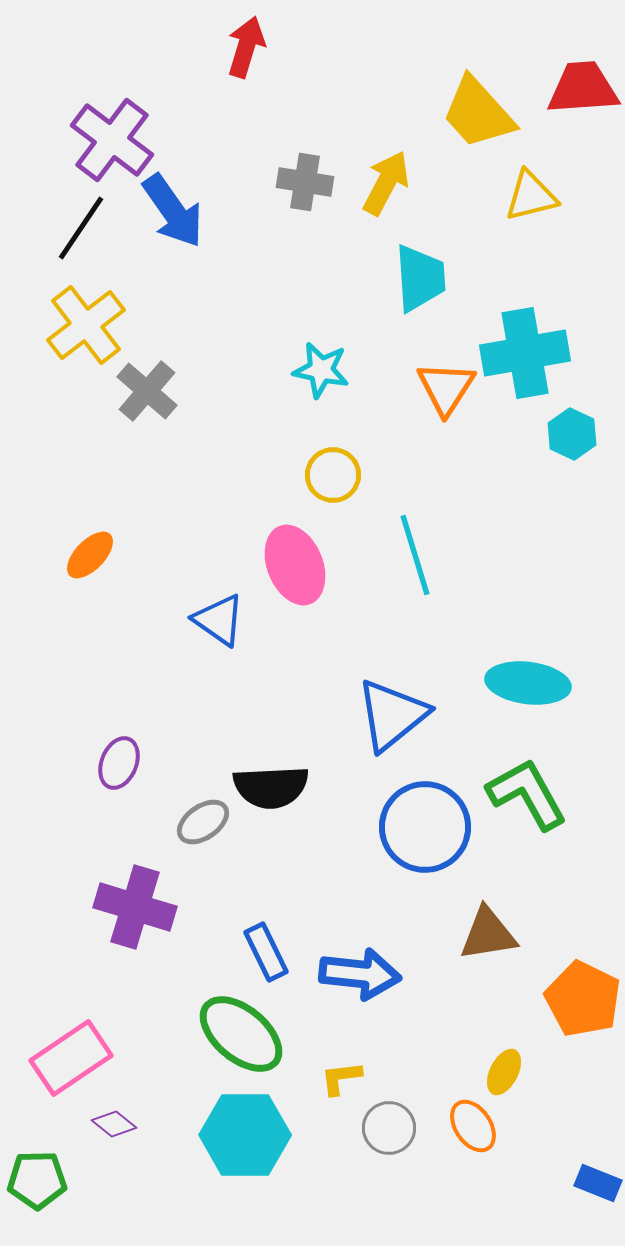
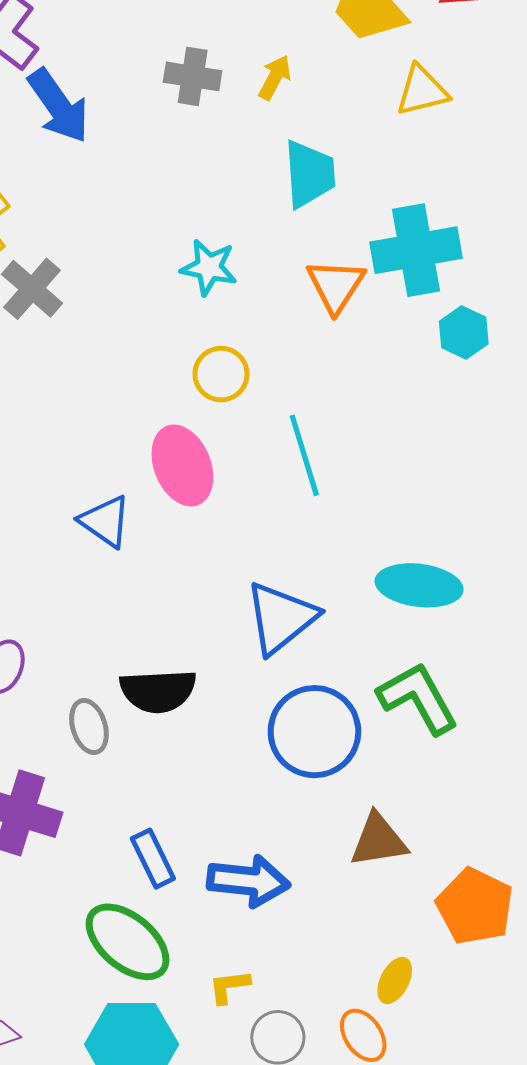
yellow arrow: (386, 183) -> (275, 77), size x0.7
gray ellipse: (203, 822) -> (89, 727), turned -72

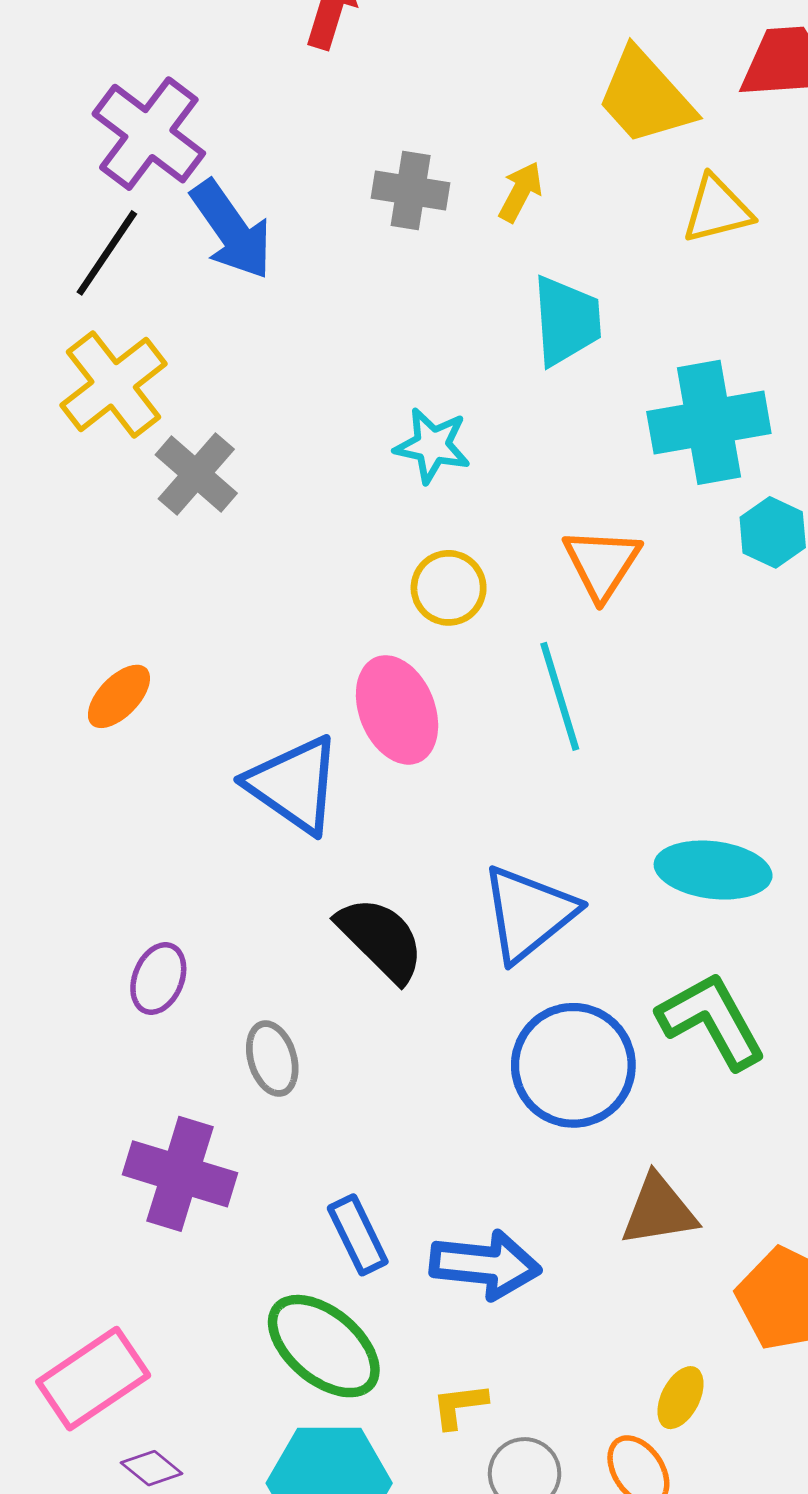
orange triangle: (336, 286) -> (602, 563), moved
blue triangle: (105, 521) -> (294, 785), size x1.4
black semicircle: (158, 691) -> (381, 939), moved, turned -132

